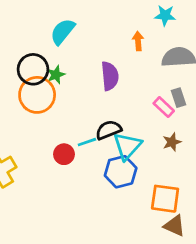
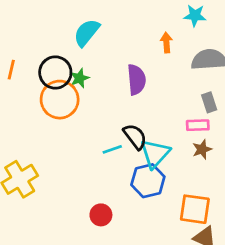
pink rectangle: (164, 107) -> (198, 125), moved, turned -45
black semicircle: (108, 130) -> (135, 137), turned 75
red circle: (64, 154) -> (101, 215), moved

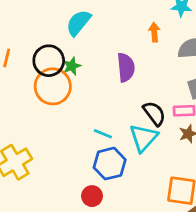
black semicircle: (135, 137) -> (154, 113), moved
cyan line: (112, 149) -> (103, 134), turned 42
blue hexagon: (148, 181) -> (110, 164), moved

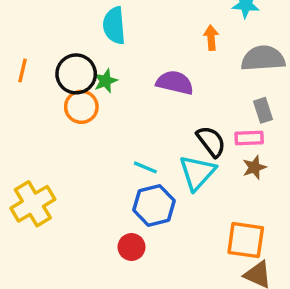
cyan semicircle: (78, 23) -> (114, 26), turned -44
purple semicircle: (126, 67) -> (175, 83), turned -72
orange circle: (53, 86) -> (81, 107), size x0.7

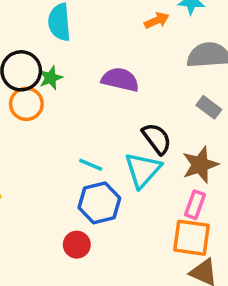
orange arrow: (211, 38) -> (157, 20), moved, turned 70
gray rectangle: (263, 110) -> (209, 107), turned -35
pink rectangle: (249, 138) -> (195, 205), moved, turned -68
brown star: (254, 167) -> (200, 165), size x1.5

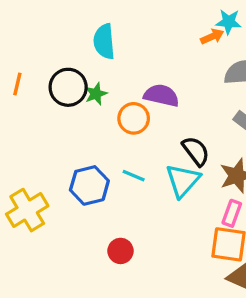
orange arrow: (157, 20) -> (212, 37), moved
orange circle: (26, 104) -> (134, 118), moved
blue hexagon: (99, 203) -> (89, 185), moved

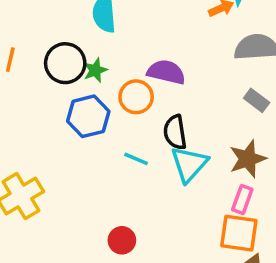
black semicircle: (196, 151) -> (175, 132), moved, turned -152
blue hexagon: (89, 185) -> (88, 116), moved

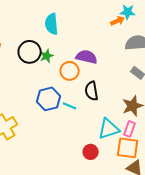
blue hexagon: (88, 116) -> (49, 99), moved
cyan triangle: (189, 164) -> (109, 129), moved, turned 30
red circle: (122, 240) -> (91, 152), moved

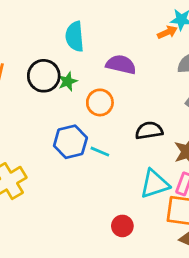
purple semicircle: (87, 57) -> (121, 65), moved
black semicircle: (92, 91) -> (149, 131), moved, turned 90
red circle: (91, 152) -> (122, 226), moved

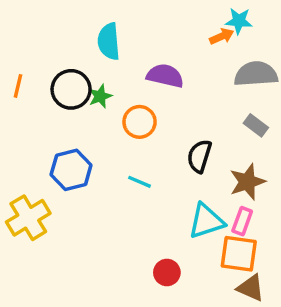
black semicircle: (149, 131) -> (199, 156), turned -64
blue hexagon: (70, 142) -> (71, 170), moved

